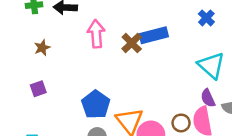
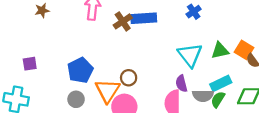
purple square: (38, 89) -> (30, 64), moved
brown circle: (181, 123) -> (129, 78), moved

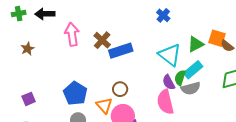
blue rectangle: (144, 18) -> (121, 51), moved
cyan rectangle: (221, 83) -> (193, 70), moved
orange triangle: (108, 91) -> (104, 106), size x0.7
green semicircle: (218, 99) -> (180, 78), moved

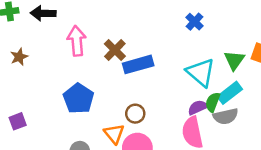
green triangle: (196, 44) -> (234, 60), turned -30
purple semicircle: (169, 82) -> (198, 107), turned 91
blue pentagon: (75, 93) -> (78, 99), moved

